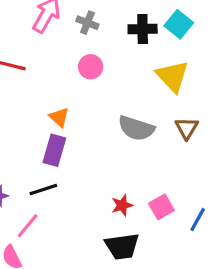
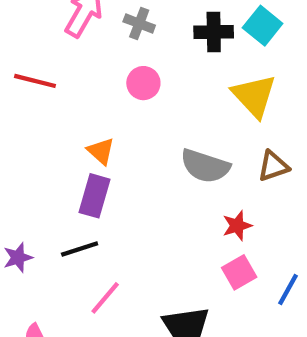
brown triangle: (187, 128) -> (273, 166), turned 40
red star: (122, 205) -> (237, 226), moved
pink line: (28, 226) -> (105, 298), moved

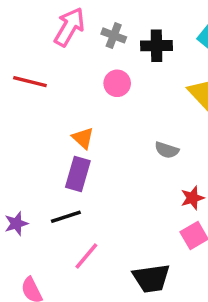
black cross: (214, 32) -> (156, 46), moved
gray semicircle: (205, 166) -> (167, 150), size x0.6

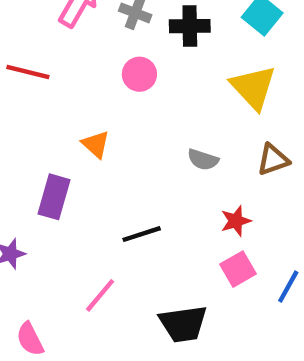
purple rectangle: (78, 174) -> (54, 197), moved
black line: (66, 217) -> (142, 234), moved

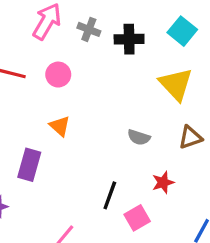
pink circle: (139, 74) -> (58, 75), moved
black line: (142, 234) -> (110, 195), moved, turned -52
pink square: (238, 269) -> (137, 218), moved

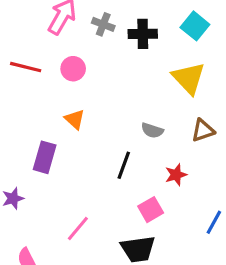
black line: (110, 195) -> (124, 165), moved

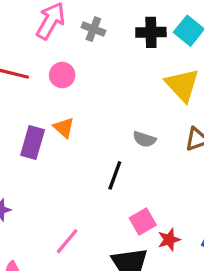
black cross: (143, 34) -> (151, 32), moved
purple rectangle: (45, 157) -> (33, 143), moved
red star: (176, 175) -> (169, 240), moved

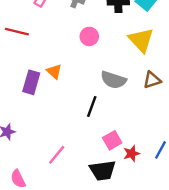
pink circle: (62, 75) -> (89, 36), moved
gray semicircle: (144, 139) -> (113, 80), size x1.5

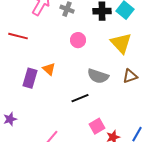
black line: (92, 106) -> (80, 98), turned 48

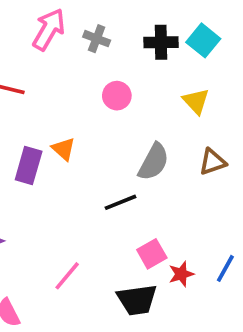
yellow triangle: (121, 43) -> (196, 101), size x0.7
gray semicircle: (98, 76) -> (154, 162), turned -80

